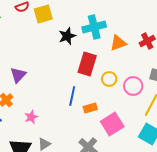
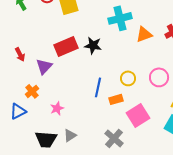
black star: (67, 36) -> (93, 45), moved, turned 30
red rectangle: (87, 64) -> (66, 46), moved, turned 50
yellow circle: (109, 79) -> (128, 78), moved

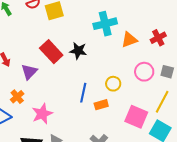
red rectangle: (66, 46) -> (51, 52), turned 70
pink circle: (159, 77) -> (144, 72), moved
pink star: (57, 108) -> (42, 114), size x1.5
pink square: (138, 115) -> (136, 117), moved, turned -35

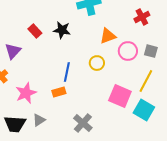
orange triangle: (129, 40) -> (108, 36), moved
red rectangle: (51, 52) -> (35, 31), size x0.6
orange rectangle: (101, 105) -> (59, 92), moved

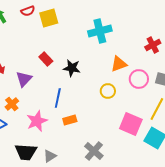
black star: (62, 30) -> (72, 68), moved
blue line: (67, 72) -> (58, 98), moved
gray triangle: (39, 120) -> (50, 156), moved

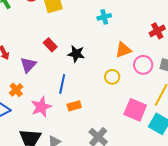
cyan cross: (100, 31) -> (104, 17), size x0.6

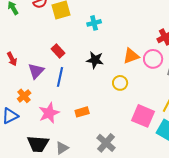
cyan cross: (104, 17) -> (94, 23), moved
black star: (76, 54) -> (95, 60), moved
pink circle: (143, 65) -> (153, 59), moved
blue line: (62, 84) -> (60, 77), moved

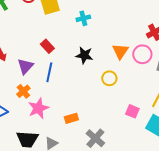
orange triangle: (131, 56) -> (120, 51), turned -36
orange cross: (24, 96) -> (23, 91), moved
orange rectangle: (82, 112) -> (71, 118), moved
pink square: (143, 116) -> (132, 111), size x0.6

